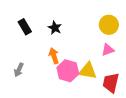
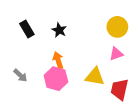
gray arrow: (19, 70) -> (20, 75), turned -72
pink hexagon: (68, 71) -> (56, 79), moved

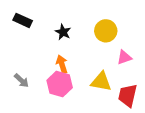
yellow circle: (117, 27) -> (106, 31), moved
black rectangle: (27, 29) -> (23, 20), moved, turned -35

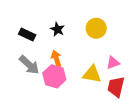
black rectangle: (23, 20) -> (27, 35), moved
pink triangle: (124, 57) -> (113, 63), moved
gray arrow: (21, 80) -> (29, 65), moved, size x1.5

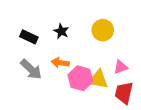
orange arrow: (56, 59) -> (60, 63), turned -63
pink hexagon: (54, 76) -> (80, 78), moved

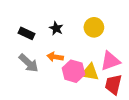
pink triangle: (121, 67) -> (110, 61), size x1.5

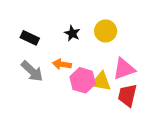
black star: (56, 28) -> (72, 33), moved

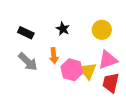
yellow circle: (106, 31) -> (102, 30), moved
orange arrow: (62, 64) -> (54, 56), turned -105
yellow triangle: (101, 82) -> (88, 71), turned 42

